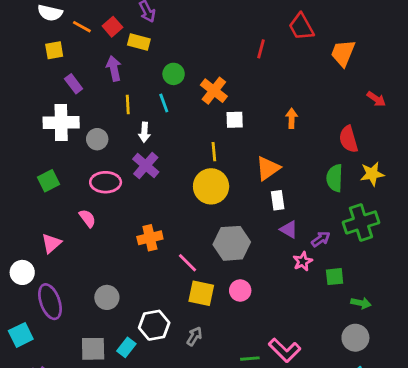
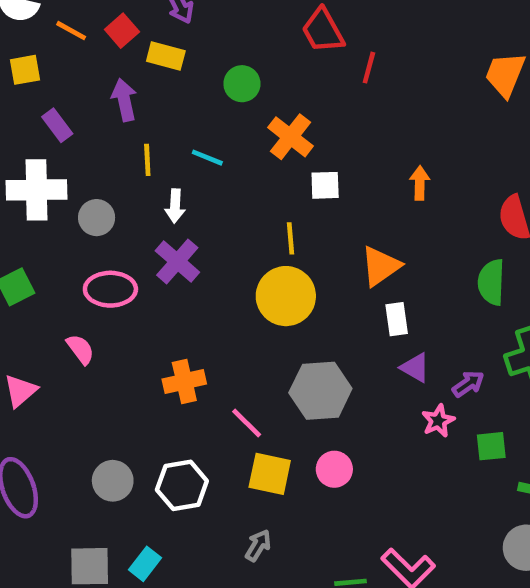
red trapezoid: (301, 27) -> (323, 31), moved
green circle: (174, 74) -> (242, 84), moved
cyan line: (164, 103) -> (207, 158), turned -48
white hexagon: (154, 325) -> (182, 485), moved

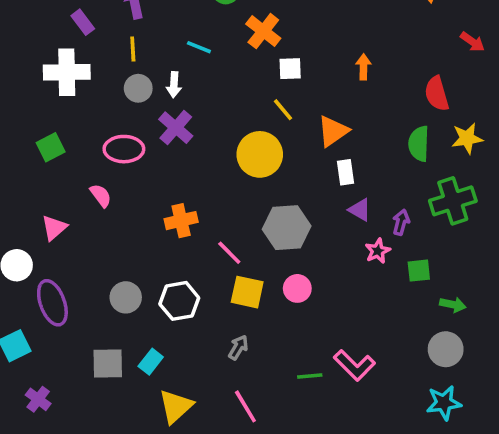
yellow line: (147, 160) -> (133, 49), moved
gray circle: (97, 218) -> (138, 88), moved
yellow line: (290, 238) -> (283, 110), moved, turned -35
purple arrow: (468, 384) -> (401, 222), turned -40

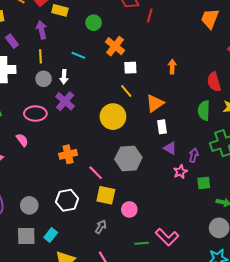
pink circle: (297, 288) -> (129, 209), moved
gray circle: (126, 297) -> (29, 205), moved

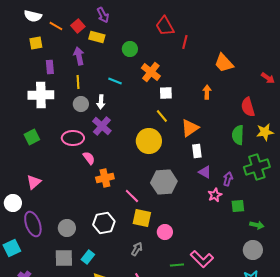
orange trapezoid: (210, 19) -> (224, 63), moved, turned -65
purple rectangle: (12, 41) -> (50, 67), turned 32
pink semicircle: (22, 140) -> (89, 158), moved

